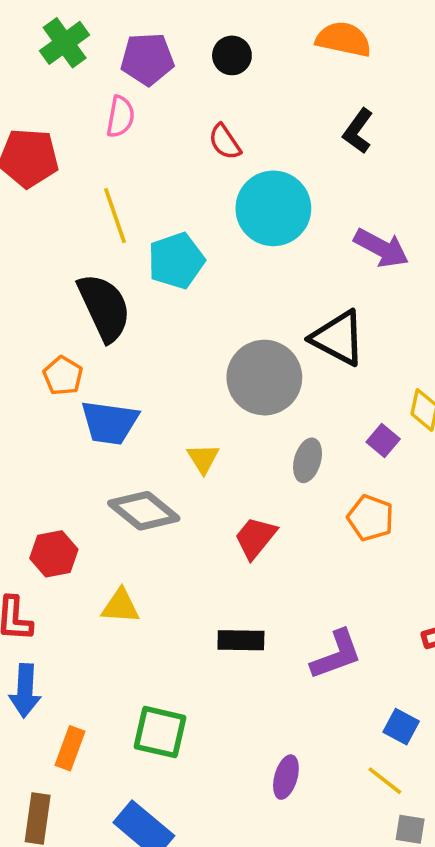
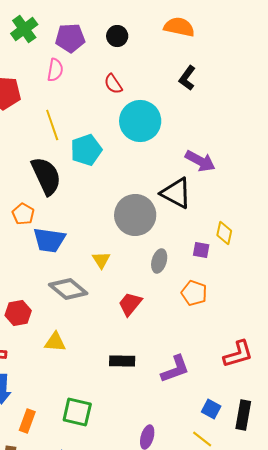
purple arrow: (381, 248) -> (200, 161), moved
purple square: (383, 441) -> (201, 250), turned -30

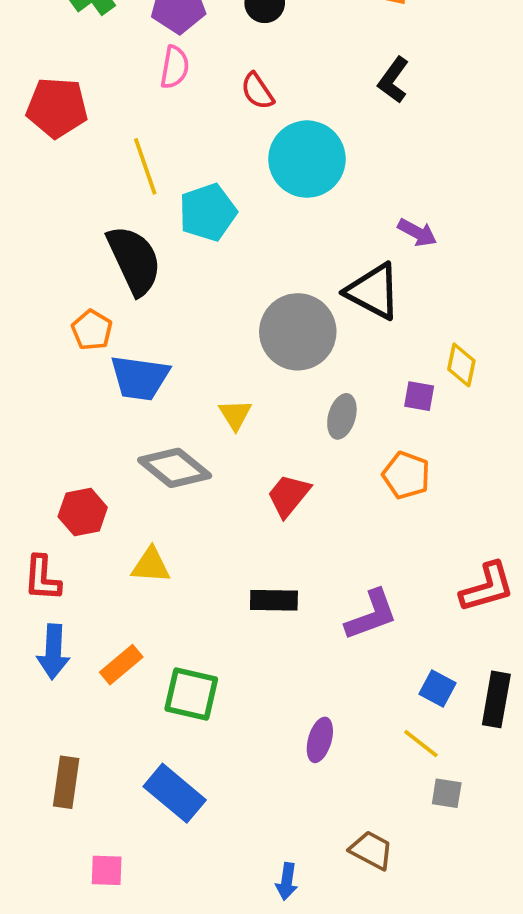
pink semicircle: (55, 70) -> (175, 67), moved
purple arrow: (200, 161) -> (417, 233), size x0.7
orange rectangle: (27, 421) -> (121, 665), moved, turned 30

